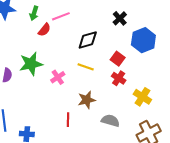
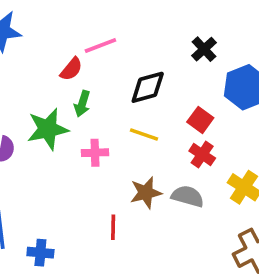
green arrow: (34, 13) -> (82, 104), moved
pink cross: (58, 77) -> (95, 153), turned 32
gray semicircle: (110, 121) -> (188, 196), moved

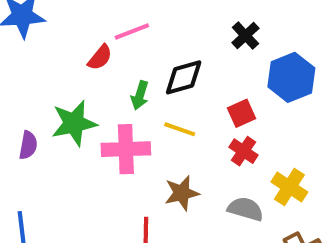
green arrow: (82, 104) -> (140, 95), moved
red square: (200, 120) -> (242, 113), turned 30
pink cross: (95, 153) -> (126, 149), size x1.6
gray semicircle: (188, 196) -> (245, 209), moved

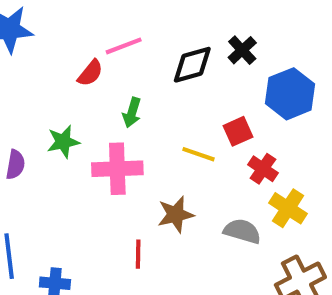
black diamond: (184, 77) -> (192, 65), moved
green star: (74, 123) -> (63, 142), size x0.7
yellow line: (180, 129) -> (198, 154), moved
red cross: (243, 151) -> (263, 169), moved

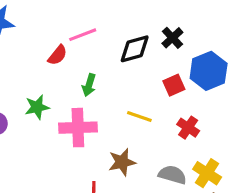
red square: (238, 131) -> (174, 85), moved
yellow cross: (288, 208) -> (207, 173), moved

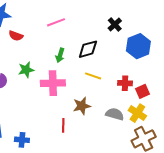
black diamond: (135, 49) -> (88, 49), moved
red semicircle: (58, 55) -> (16, 36), moved, turned 72
red square: (174, 85) -> (143, 91), moved
red cross: (188, 128) -> (125, 83), turned -32

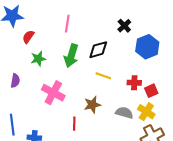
pink line: (56, 22) -> (67, 24), turned -60
red semicircle: (16, 36) -> (28, 37), turned 104
green arrow: (60, 55) -> (71, 56), size x1.6
green star: (26, 70) -> (38, 59), moved
pink cross: (53, 83) -> (53, 93), moved, turned 30

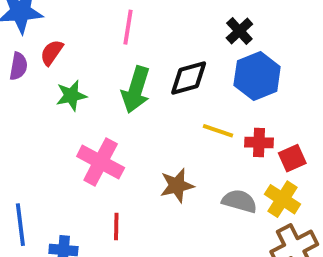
blue hexagon: (147, 47) -> (257, 76), moved
yellow line: (103, 76) -> (218, 131), moved
purple semicircle: (15, 81) -> (18, 66), moved
red line: (74, 124) -> (116, 227), moved

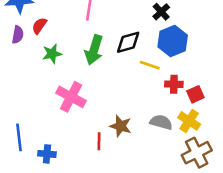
yellow line: (218, 131) -> (150, 65), moved
brown star: (177, 186) -> (121, 126), moved, turned 30
red line: (116, 227) -> (99, 141), moved

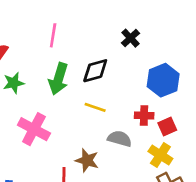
blue hexagon: (173, 41) -> (163, 80), moved
yellow line: (150, 65) -> (95, 107), moved
gray semicircle: (161, 122) -> (120, 139), moved

